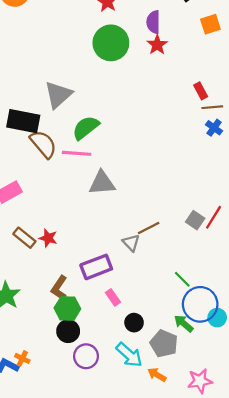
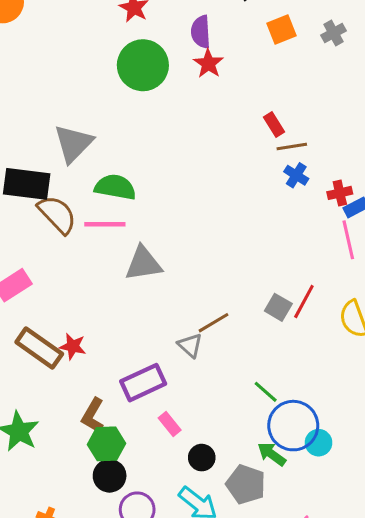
green semicircle: (86, 128) -> (115, 187), turned 52
brown rectangle: (24, 238) -> (39, 348), size x1.4

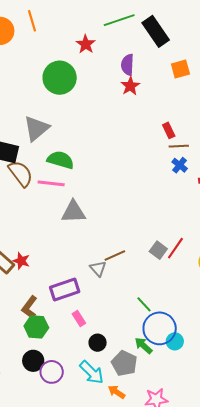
green circle: (143, 65) -> (60, 78), moved
black circle: (110, 476) -> (33, 361), moved

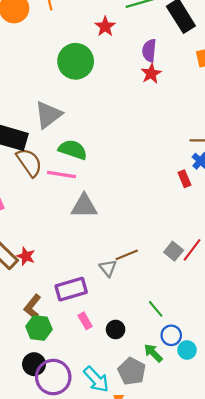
red rectangle: (169, 130) -> (184, 179), moved
blue circle: (160, 328) -> (171, 335), size x0.6
black circle: (98, 343) -> (116, 329), moved
purple circle: (52, 372) -> (53, 377), size x1.4

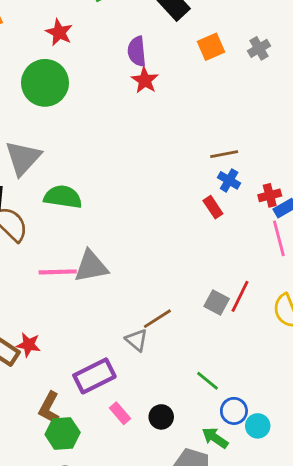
red star: (105, 26) -> (59, 32), moved
pink line: (62, 174) -> (58, 272), moved

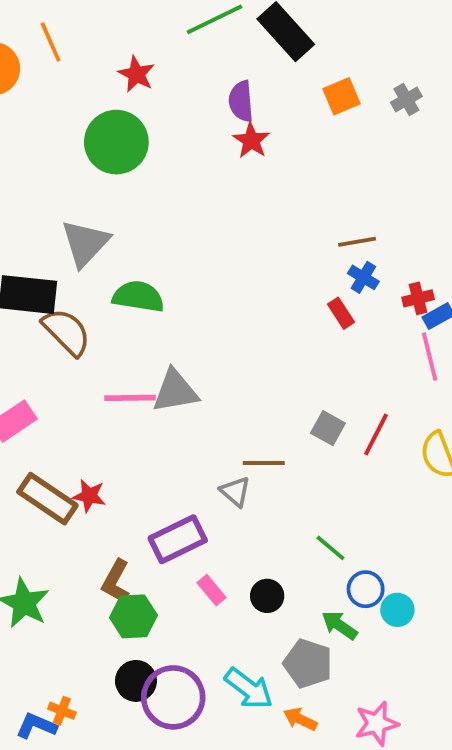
gray square: (217, 303) -> (328, 428), moved
brown line: (157, 319) -> (264, 463), turned 32

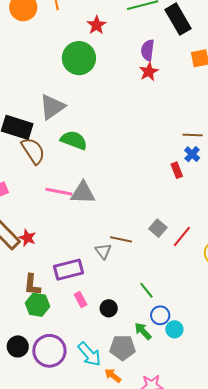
brown L-shape: (116, 581) -> (32, 285), turned -35
gray pentagon: (308, 664) -> (123, 348), turned -30
black circle: (136, 681) -> (18, 346), moved

